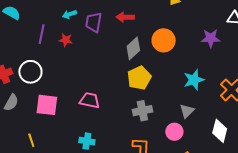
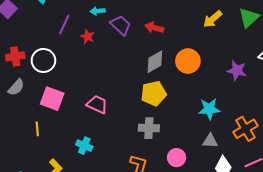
purple trapezoid: (94, 22) -> (121, 25), turned 110
gray triangle: (187, 111) -> (210, 141), moved, turned 35
yellow line: (31, 140) -> (37, 129), moved

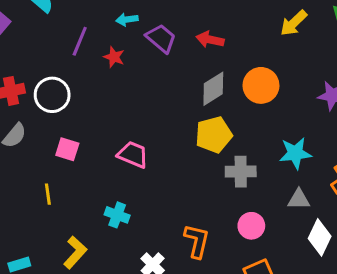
pink square: (52, 99) -> (67, 149), size x0.7
gray cross: (149, 128) -> (241, 172), moved

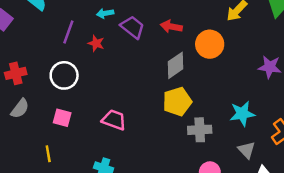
orange circle: (261, 85) -> (210, 44), moved
white circle: (52, 95) -> (64, 75), moved
gray triangle: (299, 199) -> (247, 150), turned 48

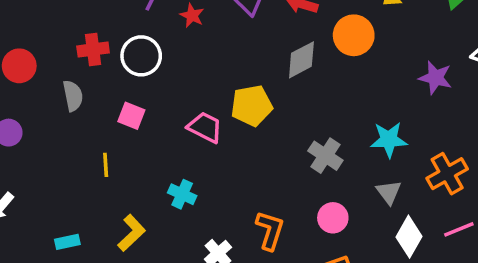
red cross: (16, 73) -> (93, 49), moved
yellow pentagon: (177, 102) -> (252, 106), moved
gray semicircle: (20, 109) -> (73, 96), turned -55
gray cross: (200, 130) -> (325, 156), turned 30

